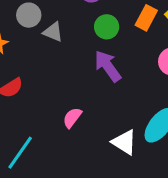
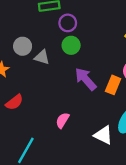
orange rectangle: (146, 18) -> (113, 85), moved
green circle: (107, 27) -> (71, 45), moved

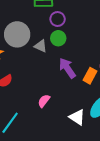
gray circle: (23, 46) -> (17, 34), size x1.6
gray triangle: (42, 57) -> (41, 46), moved

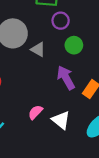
green circle: (58, 38) -> (74, 45), moved
white triangle: (77, 117) -> (61, 120), moved

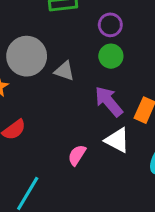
purple circle: (61, 21) -> (110, 25), moved
white triangle: (61, 120) -> (117, 140), moved

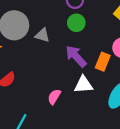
white triangle: (117, 140) -> (83, 85), turned -30

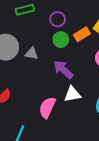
orange rectangle: (103, 62) -> (82, 34), moved, turned 42
pink semicircle: (54, 97) -> (47, 107), size x1.5

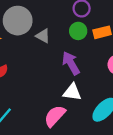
pink semicircle: (47, 107) -> (55, 116), moved

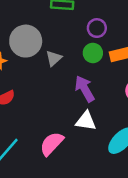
gray triangle: (43, 36) -> (54, 58), turned 49
pink semicircle: (55, 116) -> (52, 144), moved

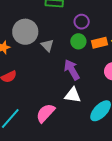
gray triangle: (54, 58) -> (47, 45), turned -32

